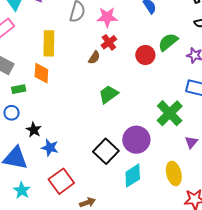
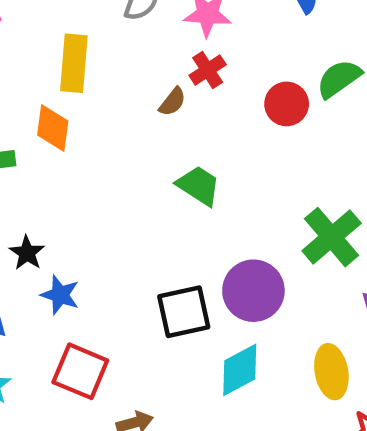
green trapezoid: (108, 94) -> (199, 186), turned 65
black square: (106, 151) -> (184, 312), turned 30
red square: (61, 181) -> (80, 371), turned -35

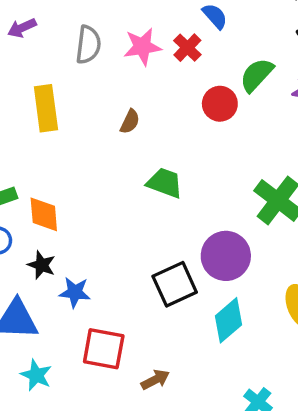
red cross: (208, 70) -> (187, 48), moved
orange diamond: (53, 128) -> (44, 214), moved

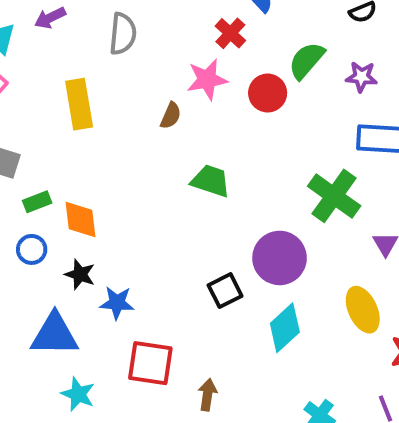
pink star: (142, 47) -> (207, 79), moved
black square: (175, 284) -> (225, 291), size x0.7
brown arrow: (155, 380) -> (207, 395), turned -52

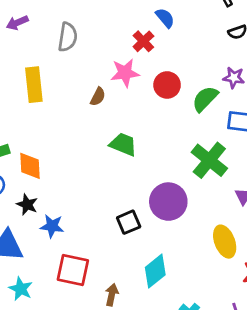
green semicircle: (306, 60) -> (205, 99), moved
cyan diamond: (285, 328) -> (155, 271), moved

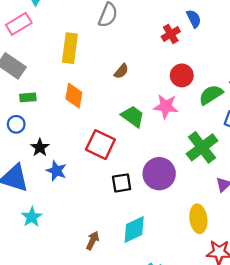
pink star: (125, 73) -> (166, 106), moved
orange diamond: (30, 166) -> (74, 96), moved
red square: (73, 270) -> (100, 145), moved
cyan star: (21, 289) -> (32, 217), moved

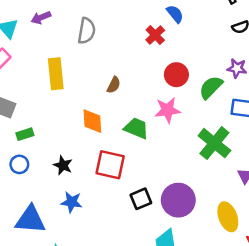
orange diamond: (74, 96) -> (92, 121), moved
black star: (40, 148) -> (63, 165), moved
purple circle: (159, 174) -> (178, 200), moved

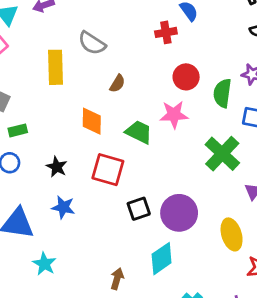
gray semicircle: (87, 31) -> (92, 43), moved, turned 110
red cross: (155, 35) -> (166, 32), turned 30
green semicircle: (211, 87) -> (222, 93), turned -40

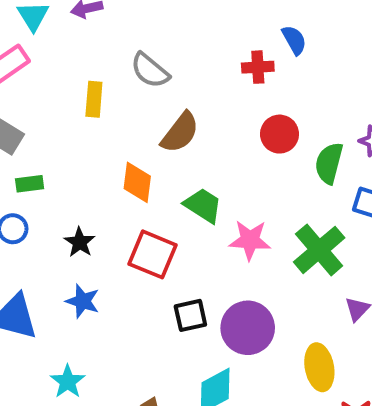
yellow rectangle: (56, 67) -> (94, 99), size x0.7
brown semicircle: (117, 84) -> (180, 132), size x1.6
pink star: (174, 115) -> (250, 240), moved
cyan star: (44, 264) -> (68, 382), moved

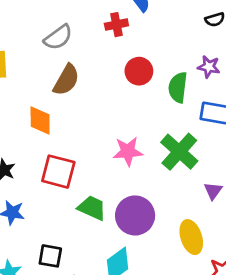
gray semicircle: (150, 70) -> (58, 37), moved, turned -68
green trapezoid: (203, 205) -> (92, 208), moved
black square: (190, 315) -> (50, 256), moved, turned 30

